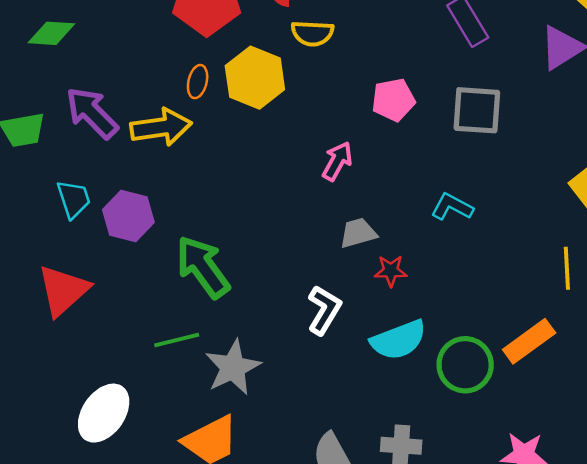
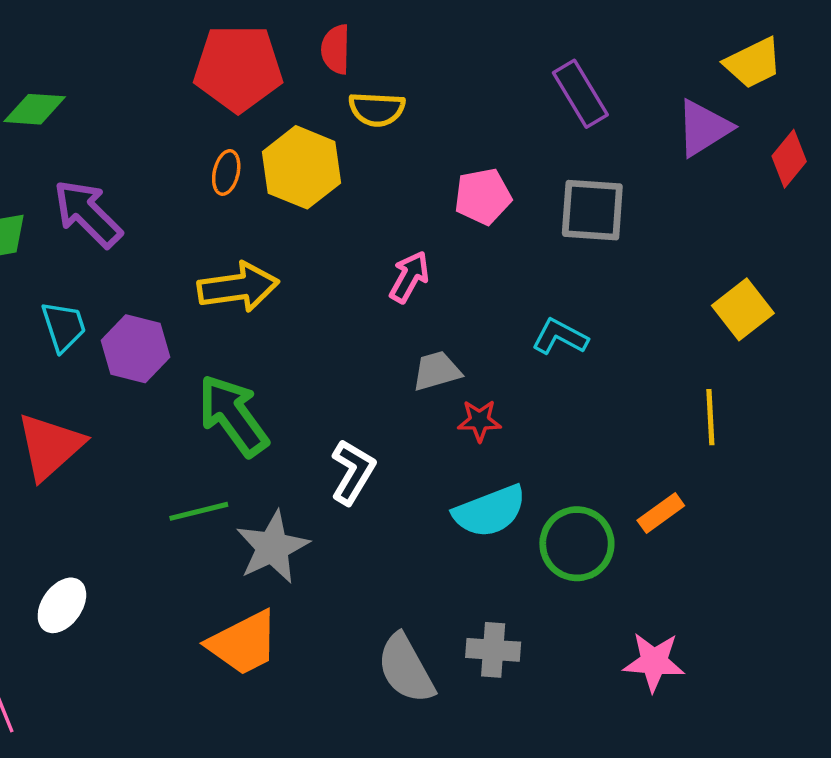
yellow arrow: (161, 127) -> (238, 287), moved
white L-shape: (324, 310) -> (353, 472), moved
orange rectangle: (529, 341) -> (661, 513), size x0.7
white ellipse: (104, 413) -> (62, 605), moved, size x0.7

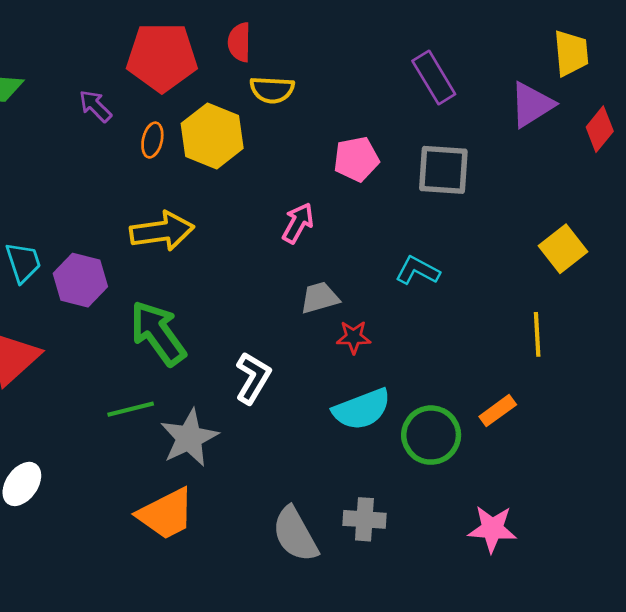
yellow trapezoid: (753, 63) -> (571, 53), turned -69
purple arrow: (88, 214) -> (95, 106), moved, size x0.6

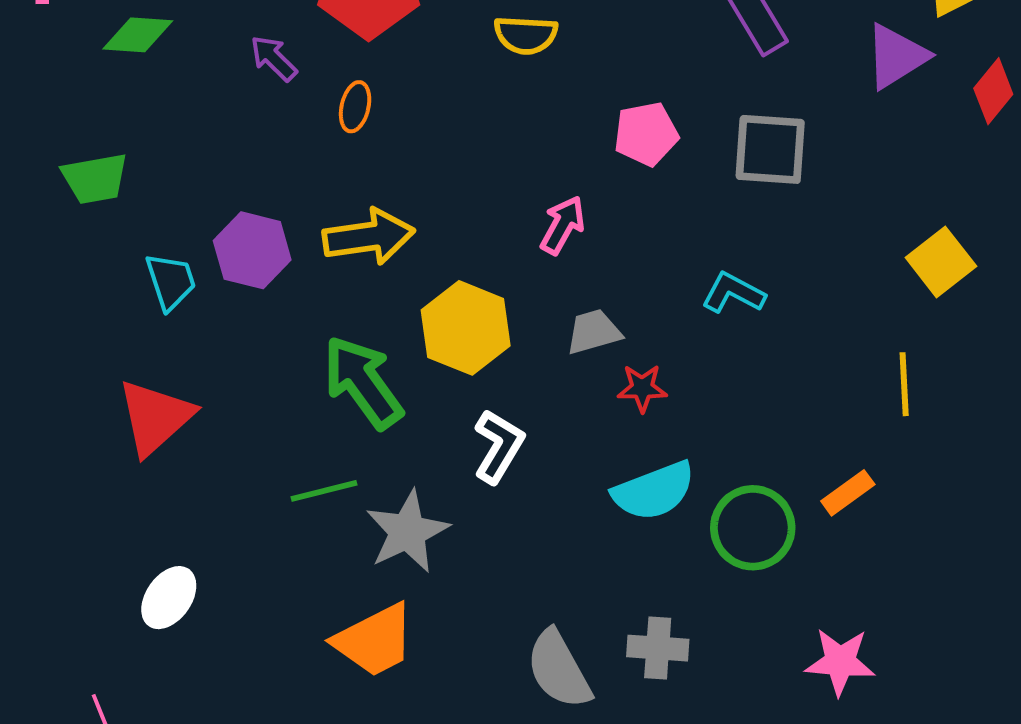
yellow hexagon: (212, 136) -> (466, 328), moved
purple hexagon: (80, 280) -> (252, 250), moved

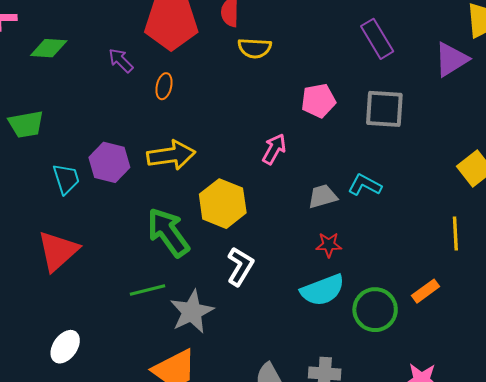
gray trapezoid: (594, 332) -> (323, 196), moved
red star: (642, 388) -> (329, 245), moved

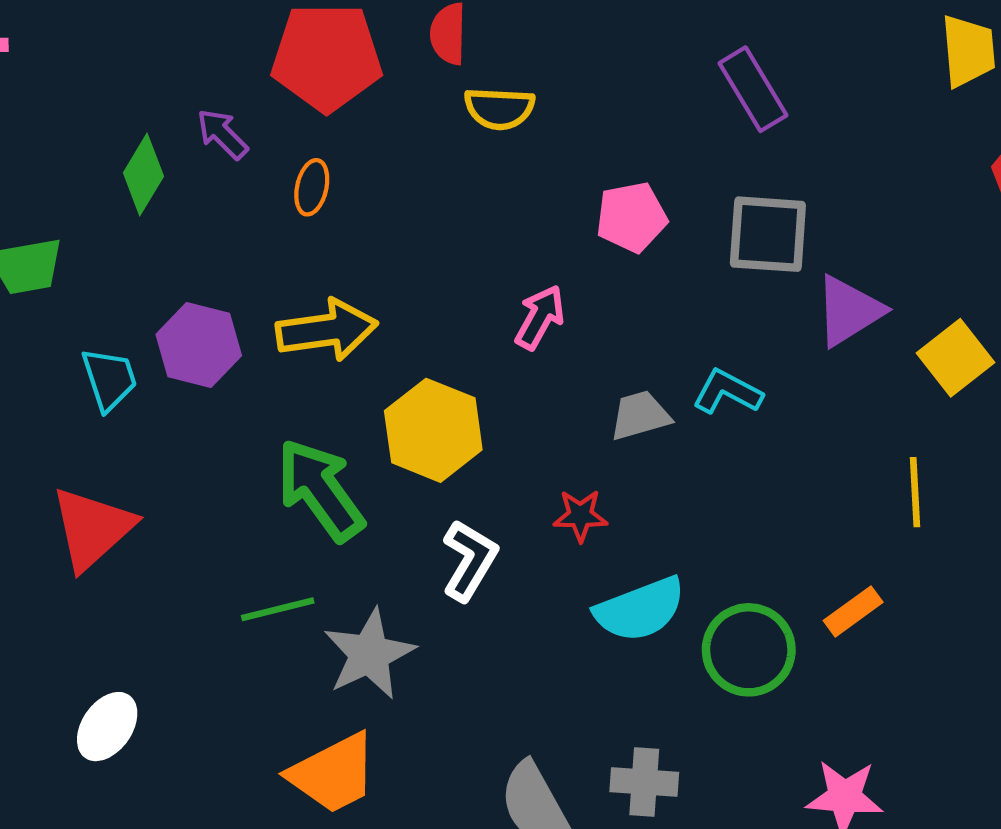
green diamond: (49, 48) -> (143, 174), moved, turned -63
purple triangle: (451, 59) -> (849, 311), moved
red star: (329, 245) -> (580, 516), moved

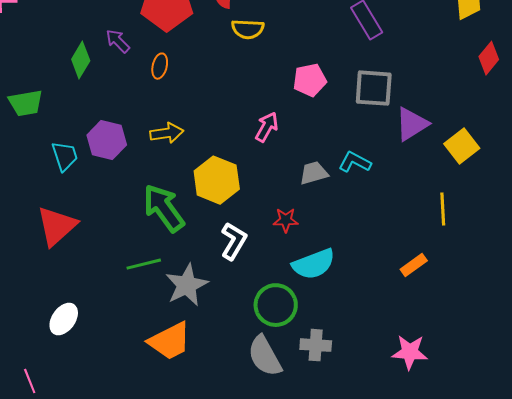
yellow arrow: (327, 330) -> (167, 133), size x0.7
green circle: (749, 650) -> (276, 305), moved

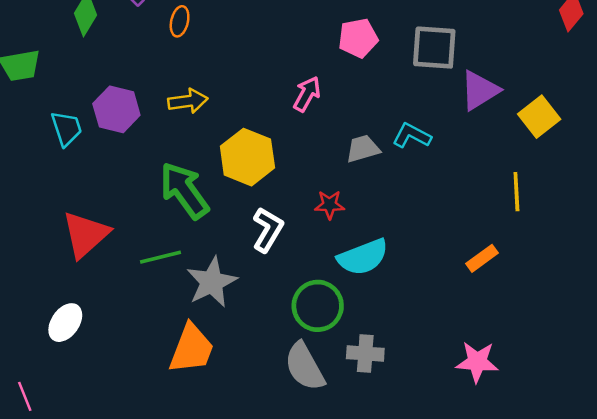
red triangle: (57, 226) -> (86, 234), moved
orange trapezoid: (170, 341) -> (191, 349), turned -42

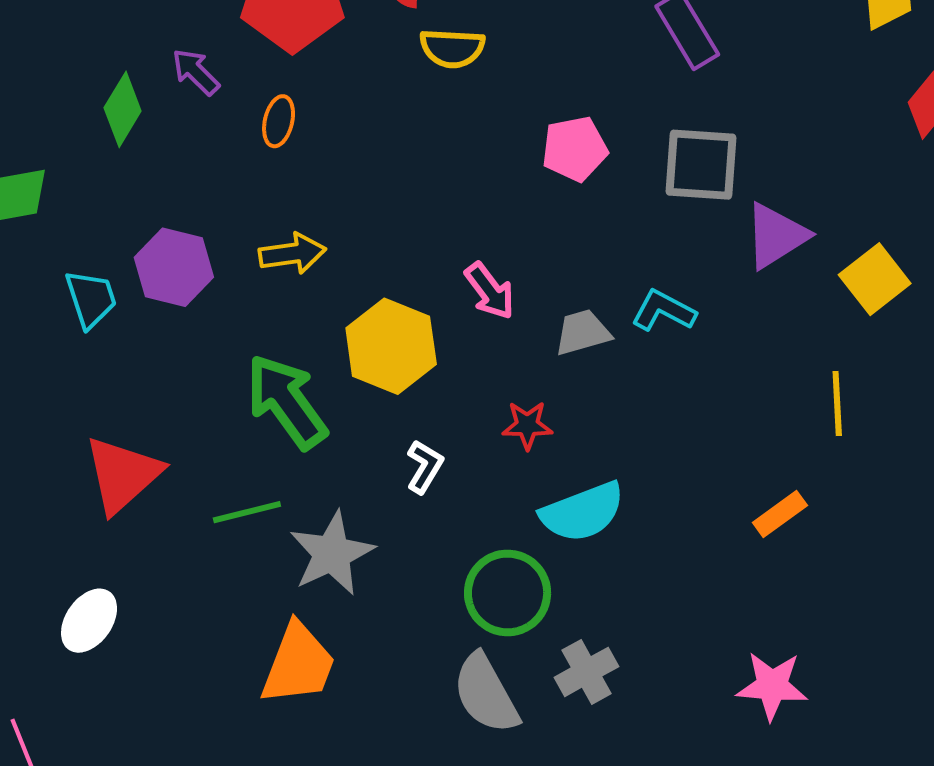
pink arrow: (307, 94) -> (490, 291), moved, turned 114
white L-shape: (268, 230) -> (425, 467), size x0.7
gray cross: (365, 353) -> (586, 672), turned -33

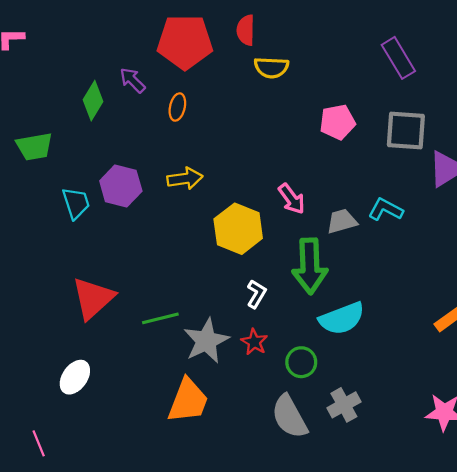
green arrow: (286, 401) -> (310, 266), moved, turned -146
red star: (527, 425) -> (254, 342), moved, turned 30
green circle: (508, 593) -> (301, 362), size x0.7

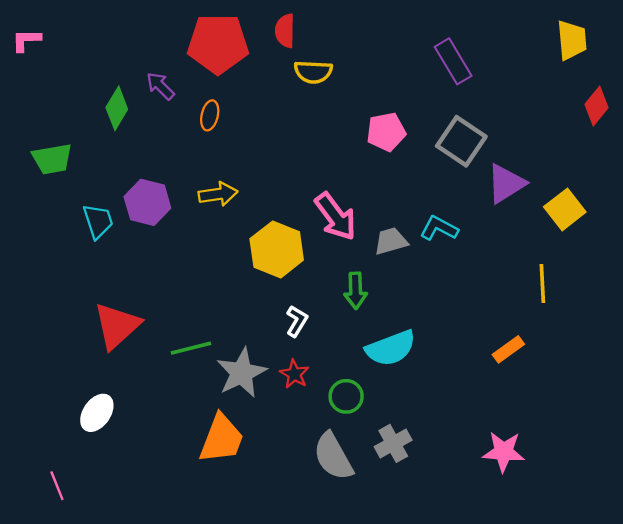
gray square: (406, 131) -> (461, 141), turned 30
pink arrow: (292, 199) -> (336, 216), size x1.4
green arrow: (310, 266) -> (356, 291), size x0.6

